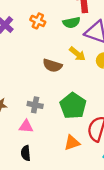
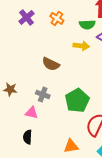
yellow arrow: (77, 54) -> (81, 46), moved, turned -42
brown semicircle: (52, 66) -> (51, 64), moved
orange triangle: (72, 143) -> (71, 146), moved

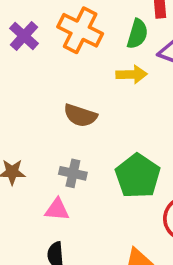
orange cross: (57, 18) -> (80, 30), size x1.6
green semicircle: (87, 25) -> (137, 34), turned -63

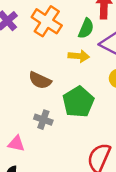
gray cross: (73, 173) -> (43, 120), moved
green pentagon: (138, 176) -> (78, 102), moved

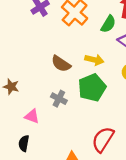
yellow arrow: (79, 56) -> (94, 60), moved

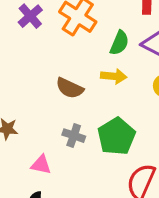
green semicircle: (108, 24) -> (119, 43), moved
green pentagon: (92, 88) -> (116, 136), moved

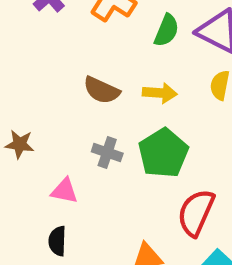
yellow arrow: (114, 76) -> (160, 93), moved

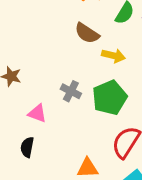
brown semicircle: (101, 90) -> (87, 33), moved

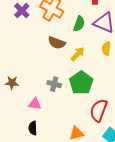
yellow arrow: (113, 56) -> (78, 54), turned -49

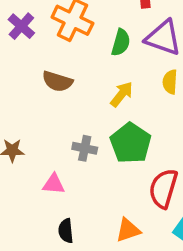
brown semicircle: (57, 43) -> (57, 81), moved
black semicircle: (33, 128) -> (66, 231), moved

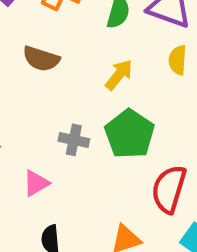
pink triangle: (54, 184) -> (36, 183), turned -35

